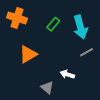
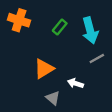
orange triangle: (28, 54) -> (44, 69), moved

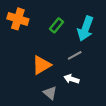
cyan arrow: (90, 30) -> (85, 29), turned 35
gray line: (97, 59) -> (75, 55), moved

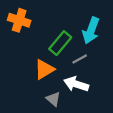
green rectangle: (56, 25) -> (60, 43), moved, size x1.5
white arrow: (71, 79) -> (76, 84), size x1.5

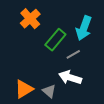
orange cross: (19, 20) -> (30, 19), moved, turned 30
orange triangle: (44, 69) -> (24, 89), moved

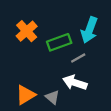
orange cross: (30, 19) -> (27, 31), moved
green rectangle: (55, 40) -> (59, 42), turned 30

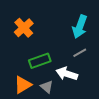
green rectangle: (59, 42) -> (40, 61), moved
gray line: (78, 58) -> (80, 53), moved

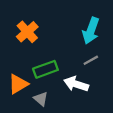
orange triangle: (23, 85) -> (18, 84), moved
gray triangle: (47, 87) -> (41, 99), moved

